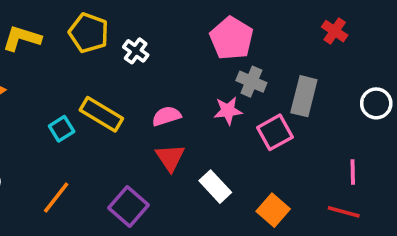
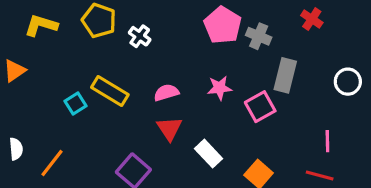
gray cross: (251, 82) -> (259, 36), moved
orange line: (56, 197) -> (52, 163), moved

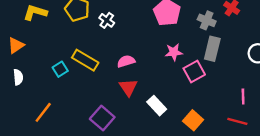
gray cross: (259, 36) -> (207, 20), moved
pink star: (219, 88) -> (174, 52), moved
white semicircle: (16, 149) -> (18, 77), moved

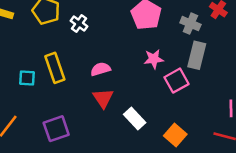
yellow rectangle: (85, 60) -> (55, 68), turned 40
cyan square: (60, 69) -> (27, 78), turned 35
purple square: (102, 118) -> (56, 129), moved, turned 30

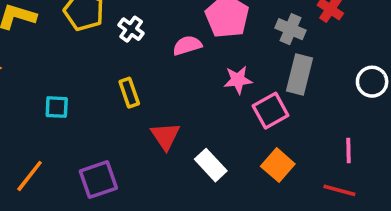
yellow rectangle: (55, 68) -> (129, 93), moved, size x0.7
pink semicircle: (101, 69) -> (187, 45), moved
orange square: (175, 135) -> (278, 165), moved

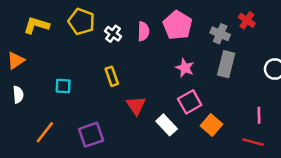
pink semicircle: (187, 45) -> (143, 31), moved, turned 108
pink star: (238, 80) -> (185, 68), turned 30
pink square: (271, 111) -> (190, 102), moved

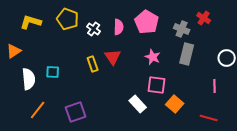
white semicircle: (18, 95) -> (29, 79), moved, size x1.5
pink square: (190, 102) -> (157, 85), turned 36
red triangle: (136, 106) -> (113, 57), moved
pink line: (259, 115) -> (215, 86), moved

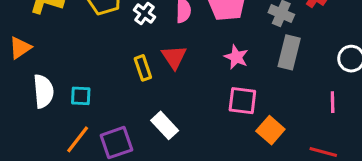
cyan square: (53, 72) -> (81, 96), moved
white rectangle: (138, 104) -> (165, 125), moved
orange line: (38, 110) -> (78, 139), moved

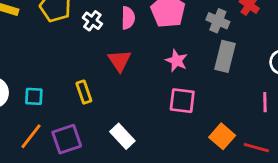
yellow rectangle: (143, 68) -> (84, 92), moved
white rectangle: (165, 125) -> (122, 136), moved
orange square: (270, 130) -> (222, 136), moved

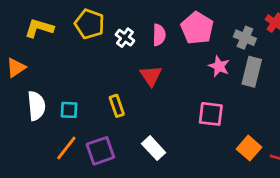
pink star: (177, 61) -> (219, 66), moved

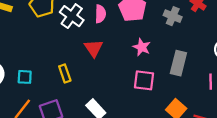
white cross: (125, 38) -> (72, 16), size x1.5
pink star: (219, 66) -> (142, 47), moved
gray rectangle: (252, 72) -> (178, 63), moved

